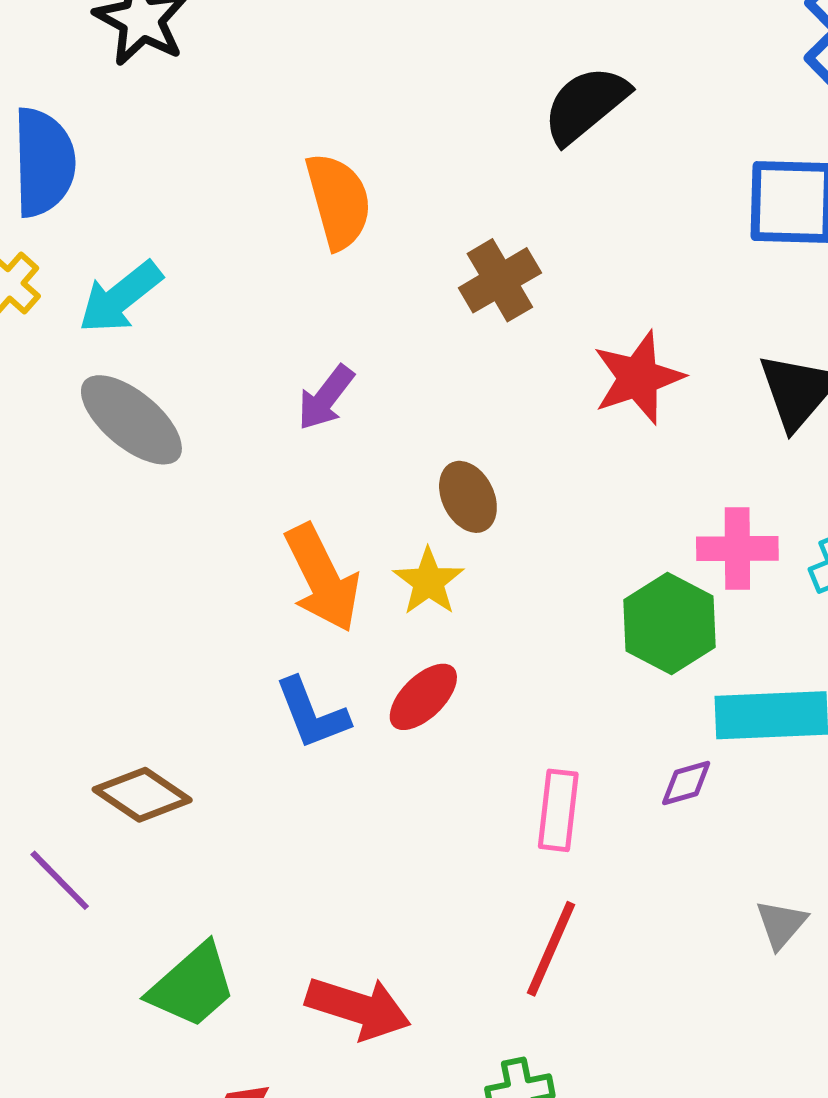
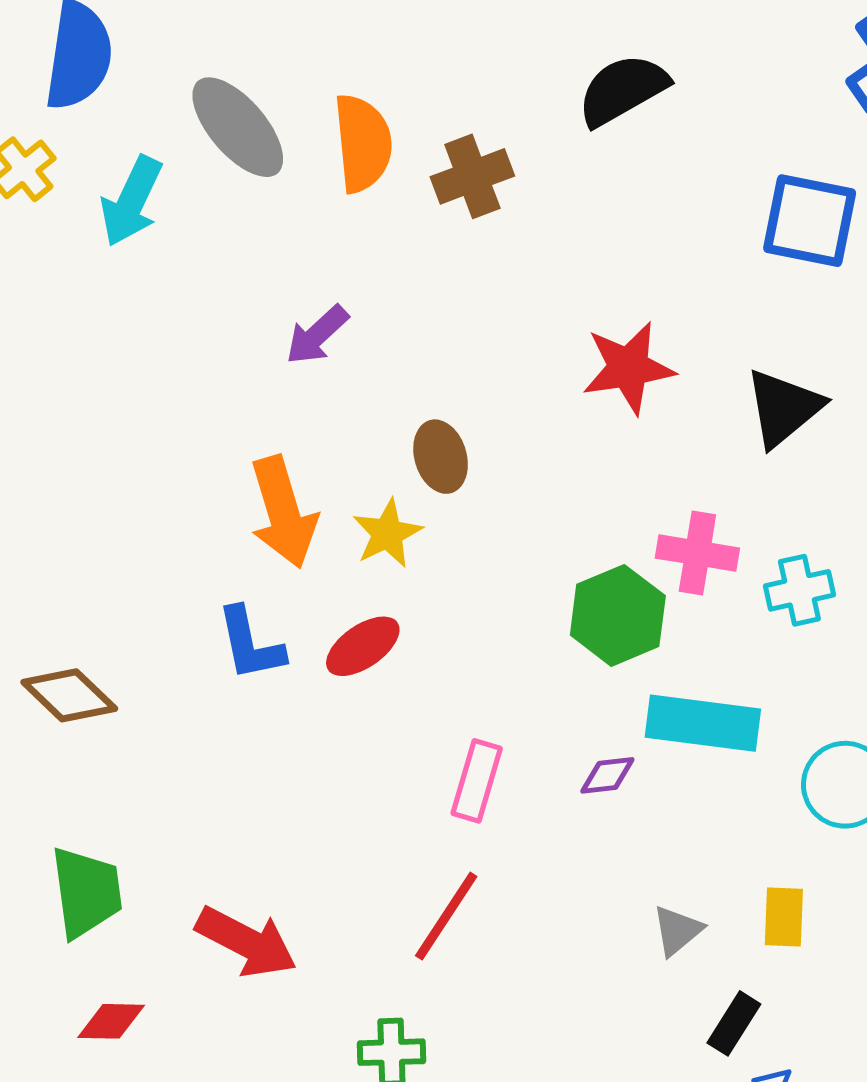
brown cross: (500, 280) -> (472, 176), moved
cyan arrow: (120, 297) -> (131, 201), turned -36
gray ellipse: (131, 420) -> (238, 127), moved
green trapezoid: (192, 986) -> (86, 892), turned -66

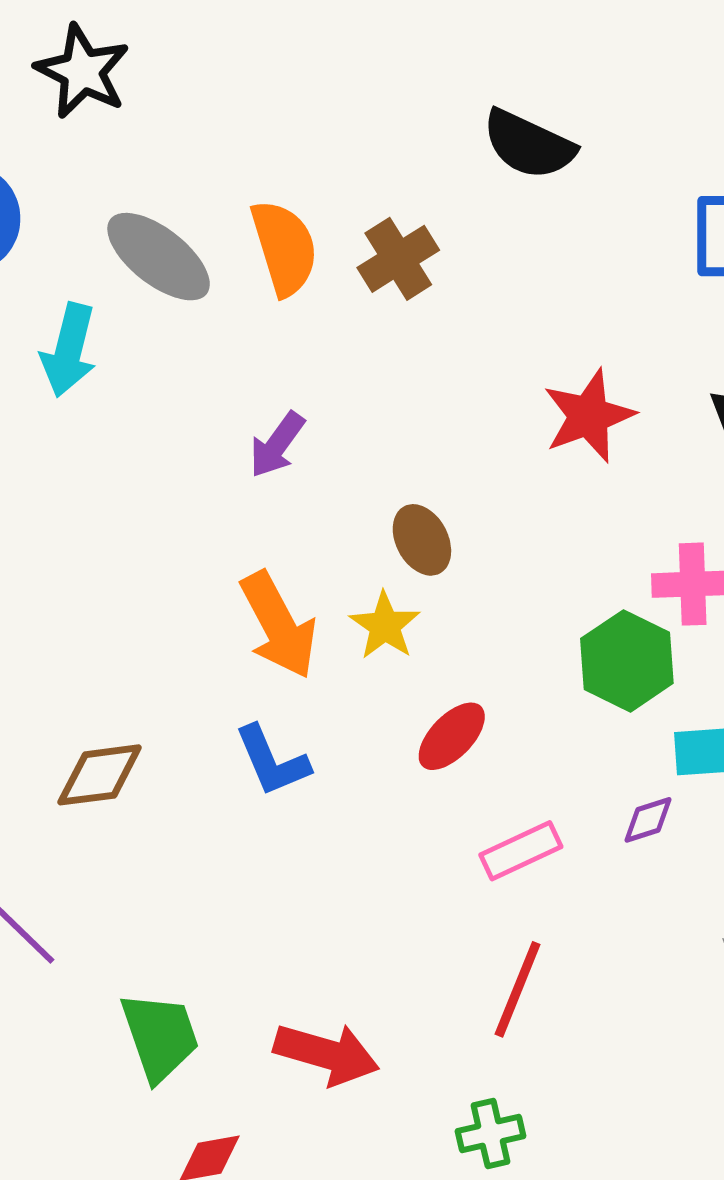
black semicircle: (623, 90) -> (529, 144), turned -114
red ellipse: (363, 646) -> (452, 736), moved
brown diamond: (69, 695) -> (100, 775), moved, turned -40
pink rectangle: (477, 781) -> (521, 851), turned 60

